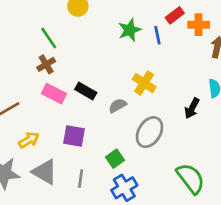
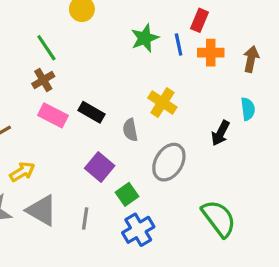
red rectangle: (175, 15) -> (199, 20), turned -30
orange cross: (199, 25) -> (211, 53), moved
gray semicircle: (118, 106) -> (130, 130), turned -72
purple square: (74, 136) -> (100, 167), moved, turned 30

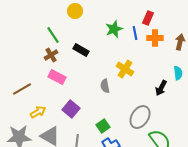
black rectangle: (92, 112) -> (81, 50), moved
gray ellipse: (169, 162) -> (140, 117), moved
purple square: (100, 167) -> (71, 109), moved

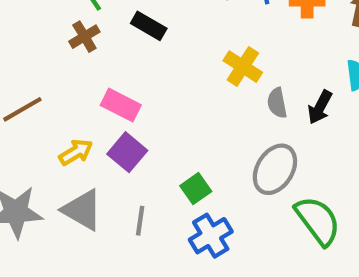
pink rectangle: (57, 77) -> (121, 105), moved
gray semicircle: (105, 86) -> (277, 103), moved
yellow arrow: (38, 112) -> (76, 152), moved

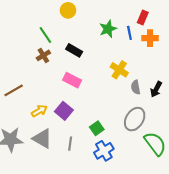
pink rectangle: (121, 105) -> (72, 80), moved

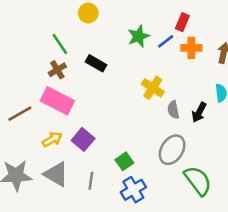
blue line: (129, 33) -> (166, 41), turned 64
pink rectangle: (72, 80) -> (57, 101), moved, size x1.4

